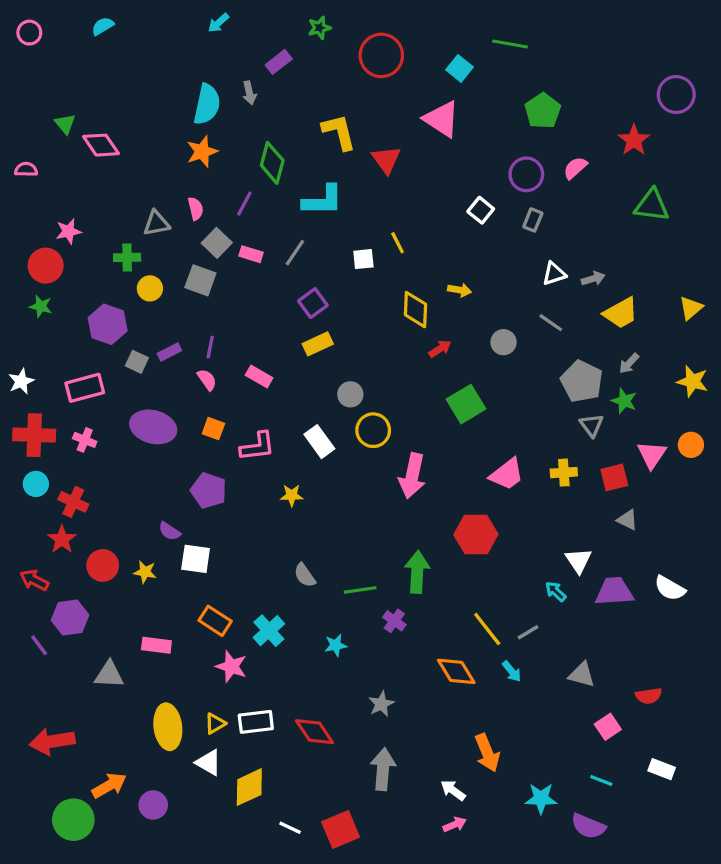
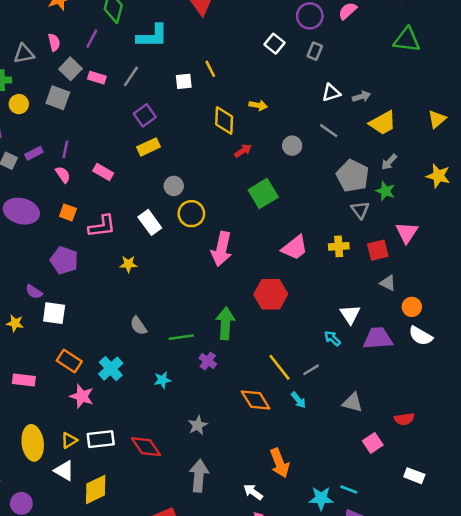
orange circle: (691, 445) -> (412, 307), moved
cyan line: (601, 781) -> (349, 490), moved

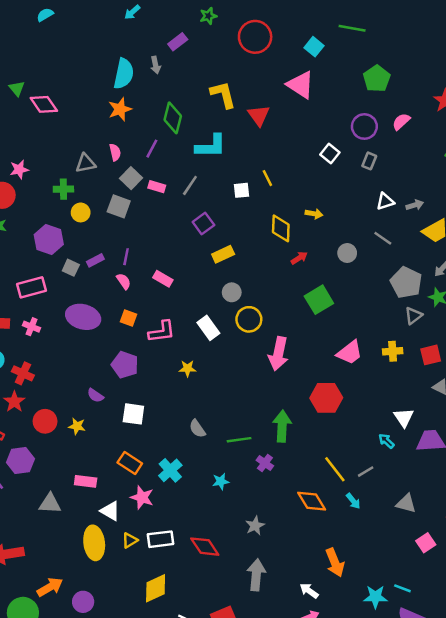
yellow rectangle: (149, 147) -> (223, 254), moved
gray triangle: (360, 210) -> (413, 316), turned 30
white square: (54, 313) -> (133, 414), moved
white triangle: (64, 471) -> (110, 511), moved

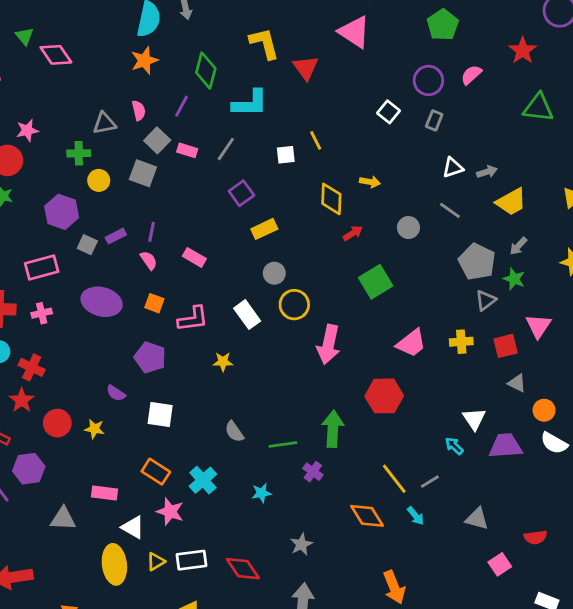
pink cross: (32, 327) -> (42, 313), turned -35

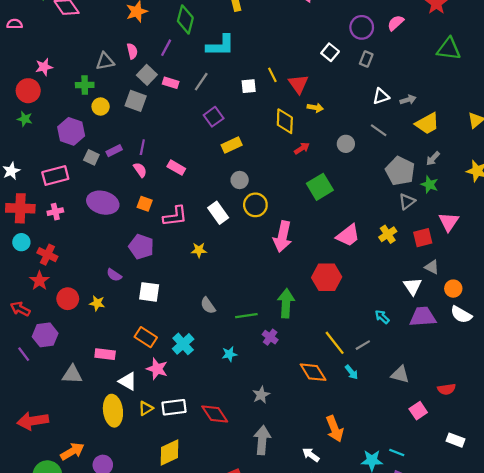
red triangle: (306, 68) -> (298, 84), moved
yellow cross: (461, 342) -> (388, 234), turned -30
white triangle: (474, 419) -> (413, 286), moved

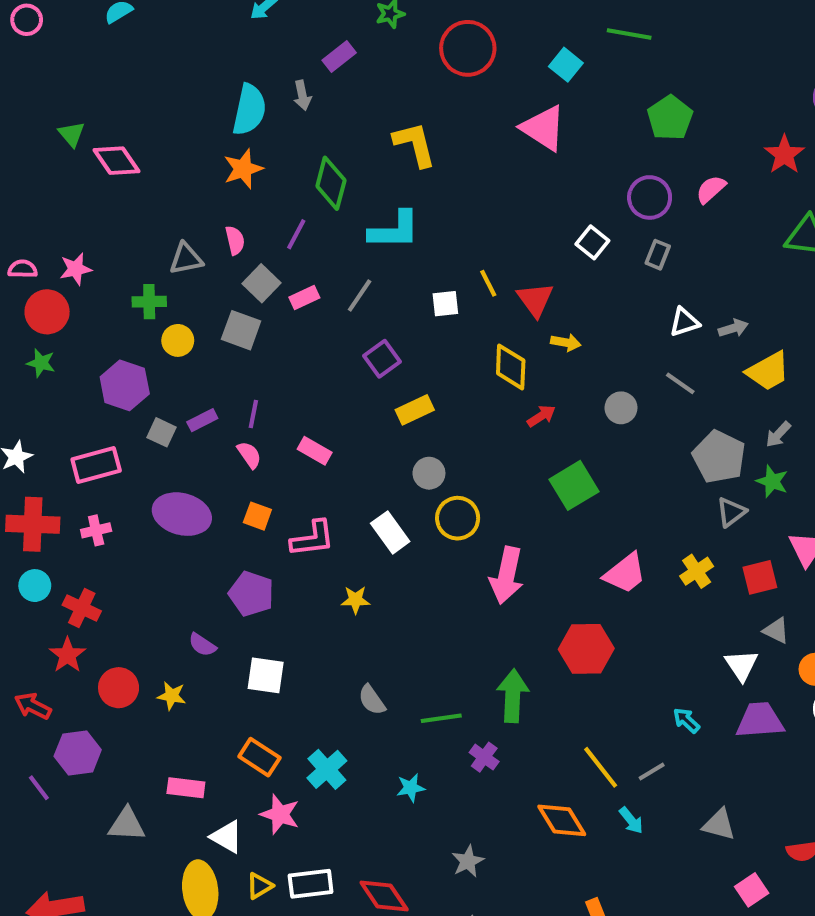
pink semicircle: (15, 24) -> (23, 269), moved
pink rectangle: (171, 83) -> (304, 298), turned -42

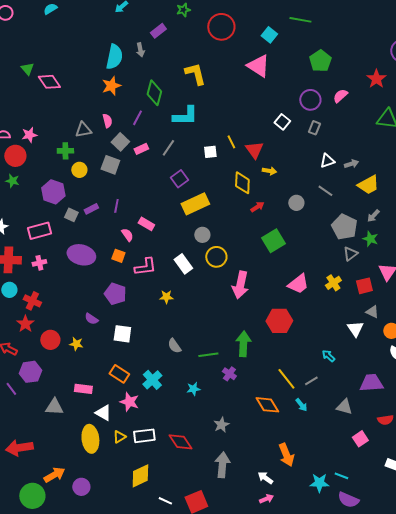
yellow rectangle: (415, 410) -> (195, 204), size x1.5
pink semicircle: (249, 455) -> (127, 235), moved
purple trapezoid: (760, 720) -> (371, 383), moved

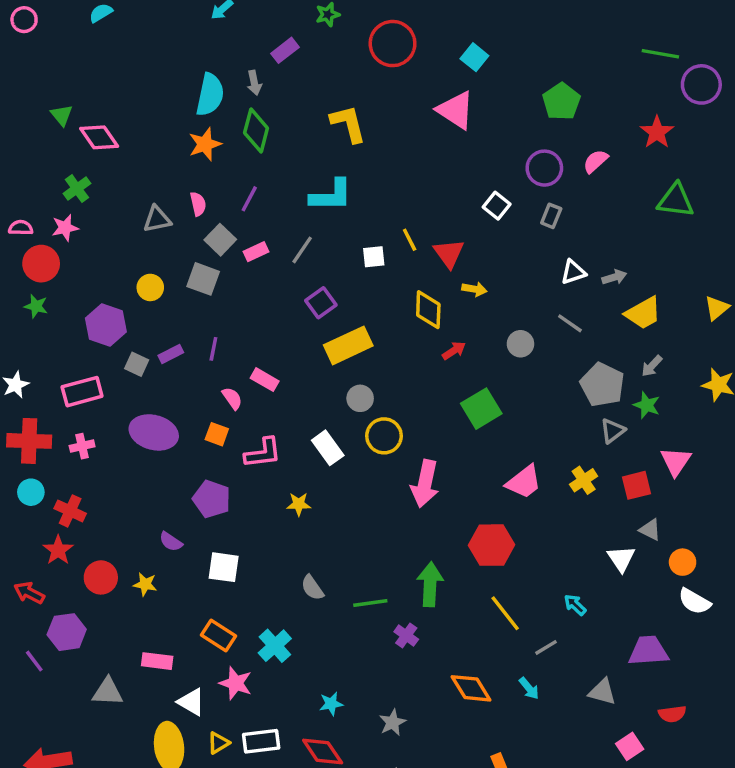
green line: (300, 20) -> (660, 54), moved
green diamond: (154, 93) -> (256, 131), moved
green cross: (65, 151) -> (77, 189), moved, turned -35
yellow line: (286, 379) -> (505, 613), moved
cyan star: (193, 389) -> (331, 704), moved

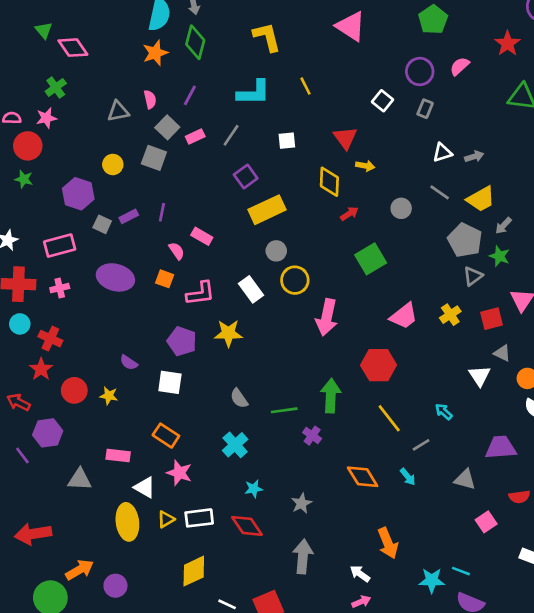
yellow line: (410, 240) -> (305, 86), moved
yellow trapezoid: (643, 313) -> (481, 199), moved
purple pentagon: (212, 499) -> (182, 341), moved
yellow star: (299, 504) -> (228, 333), size x1.5
cyan cross: (275, 646) -> (235, 445), moved

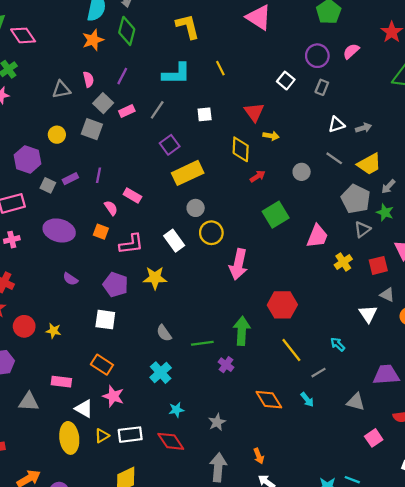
pink trapezoid: (404, 316) -> (317, 236), moved, turned -30
purple semicircle: (129, 362) -> (70, 279), moved
orange arrow: (388, 543) -> (259, 456), moved, size x0.6

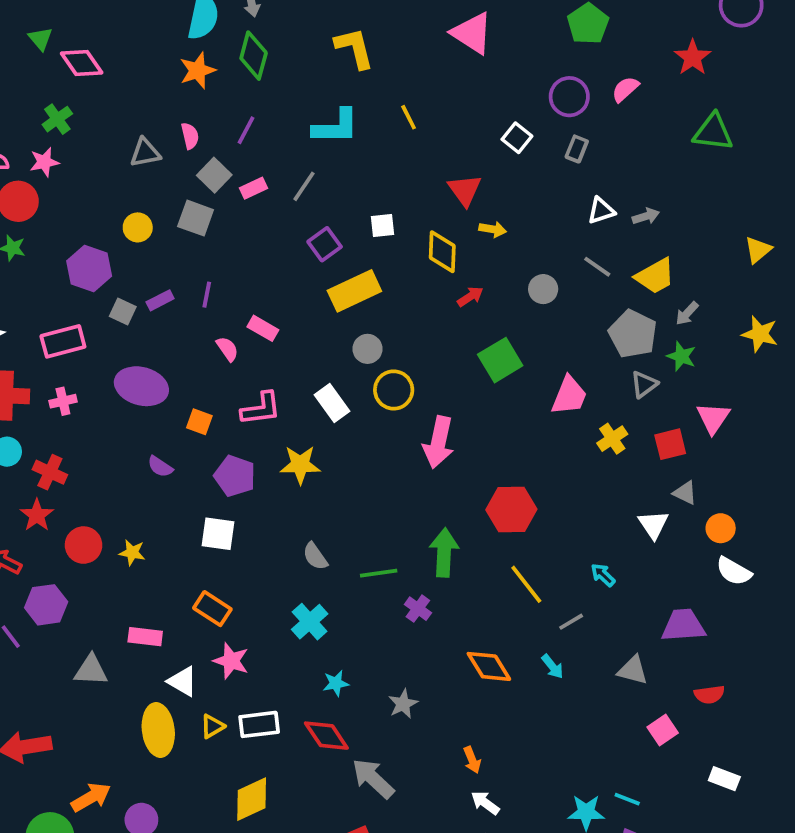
white square: (205, 114) -> (382, 226), moved
orange square: (101, 232) -> (199, 422), moved
gray arrow: (218, 467) -> (373, 779), moved, turned -52

